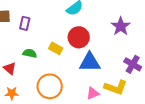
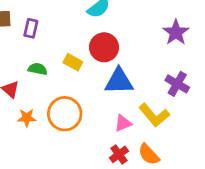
purple star: (121, 26) -> (176, 32), moved
yellow L-shape: (116, 87) -> (154, 115), turned 30
orange star: (12, 93) -> (27, 118), moved

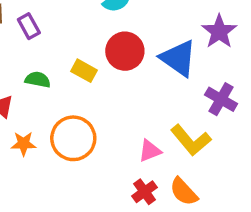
purple rectangle: (31, 28) -> (29, 26), turned -42
blue triangle: (119, 81) -> (178, 58), moved, turned 36

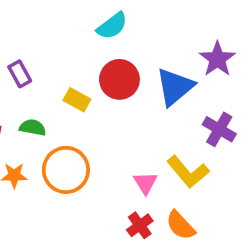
purple rectangle: (29, 26) -> (20, 74), moved
blue triangle: (178, 58) -> (175, 87), turned 45
green semicircle: (38, 80) -> (33, 127), moved
pink triangle: (150, 151) -> (145, 183), turned -40

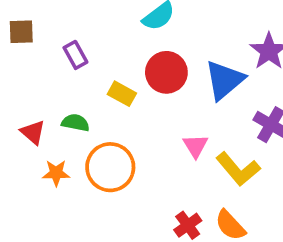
purple rectangle: (20, 74) -> (75, 55), moved
pink triangle: (145, 183) -> (195, 146), moved

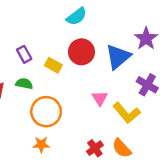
purple rectangle: (75, 55) -> (24, 54), moved
orange star: (56, 173) -> (41, 145), moved

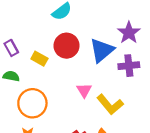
purple cross: (147, 85) -> (129, 66), moved, turned -36

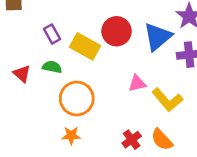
yellow rectangle: (39, 59) -> (85, 46), size x1.5
pink triangle: (84, 90) -> (137, 83), turned 49

